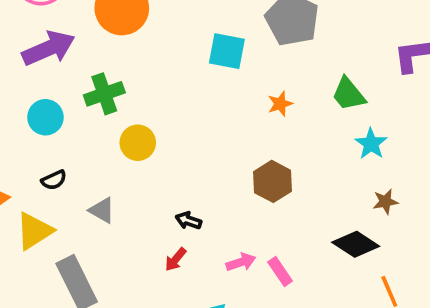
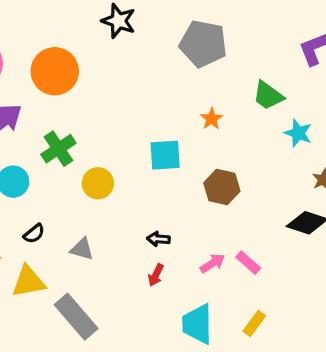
cyan square: (227, 51) -> (165, 155), moved
yellow triangle: (34, 231) -> (28, 282), turned 36

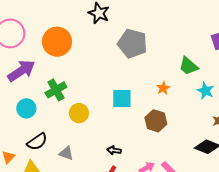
gray pentagon: (203, 44) -> (132, 43), moved
orange star: (212, 119) -> (163, 88), moved
black semicircle: (34, 234) -> (37, 142), size x1.5

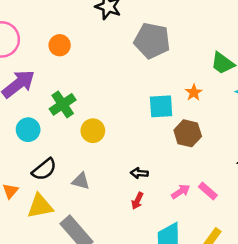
orange circle: (57, 42) -> (60, 45), size x0.6
cyan square: (122, 99) -> (161, 106), moved

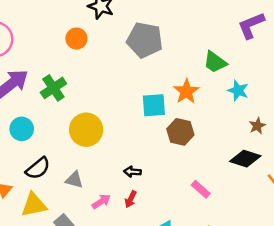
orange circle: (60, 45) -> (76, 39), moved
orange star: (194, 93) -> (186, 91), size x1.5
green cross: (63, 104) -> (53, 88), moved
yellow circle: (93, 131) -> (86, 130), size x1.4
pink arrow: (181, 192) -> (101, 201), moved

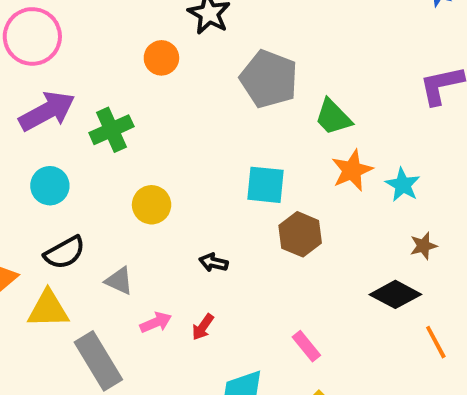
green trapezoid: (215, 62) -> (333, 117), moved
orange star: (186, 91) -> (352, 170), moved
yellow circle: (86, 130) -> (152, 205), size x0.7
black arrow: (132, 172) -> (213, 262), moved
pink rectangle: (201, 189) -> (306, 346), moved

